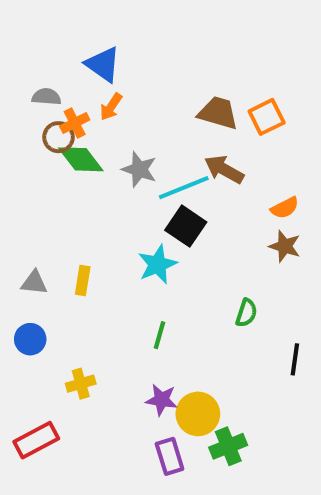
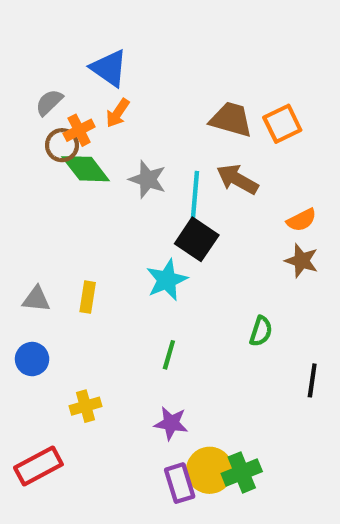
gray semicircle: (46, 97) -> (49, 102), turned -48
cyan line: (184, 188) -> (195, 199), turned -63
yellow circle: (198, 414) -> (210, 470), moved

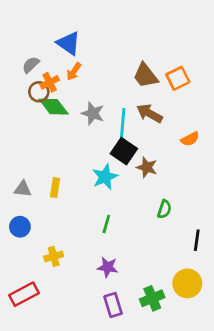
brown trapezoid: (231, 119) -> (145, 76), turned -144
brown star: (302, 261) -> (147, 167), moved
yellow circle: (210, 470) -> (187, 283), moved

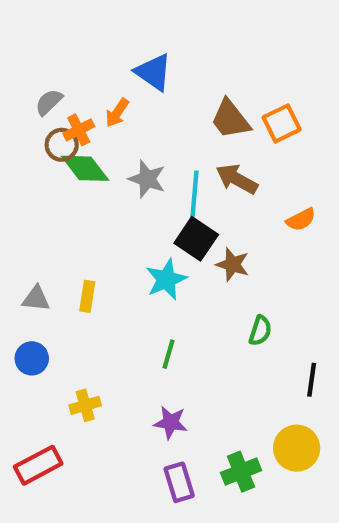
blue triangle: (69, 43) -> (153, 72), moved

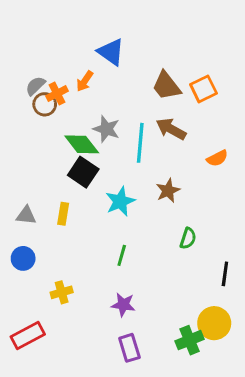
gray semicircle: (49, 102) -> (35, 86), moved
green diamond: (85, 168) -> (82, 144), moved
black square: (196, 239) -> (83, 172), moved
brown star: (233, 264) -> (168, 191), turned 30
green cross: (241, 472) -> (190, 340), moved

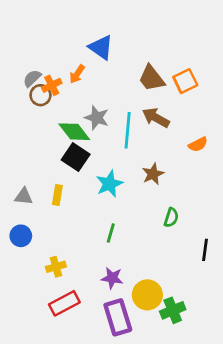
yellow circle: (214, 323) -> (147, 295), moved
red rectangle: (28, 335) -> (64, 303), moved
purple rectangle: (129, 348) -> (118, 317), size x1.4

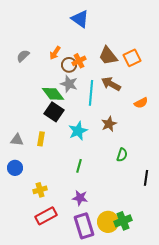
blue triangle: (101, 47) -> (80, 19), moved
orange cross: (52, 85) -> (79, 61), moved
brown circle: (40, 95) -> (69, 65), moved
yellow circle: (147, 295) -> (108, 222), moved

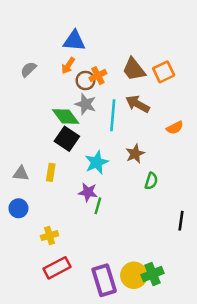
blue triangle: (80, 19) -> (74, 41), moved, turned -30
green semicircle: (122, 155) -> (151, 181), moved
purple star: (80, 198) -> (88, 192), moved

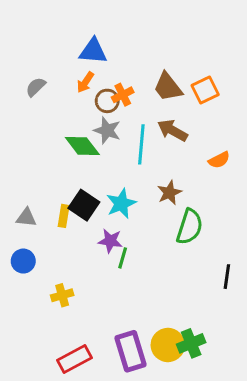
black square: (67, 139) -> (84, 205), moved
green semicircle: (151, 181) -> (190, 227), size x1.6
red rectangle: (57, 268) -> (75, 359), moved

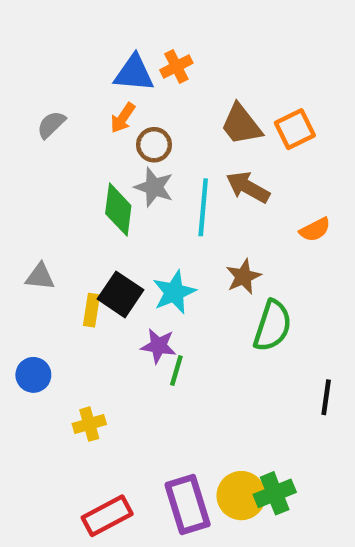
orange cross: (123, 95) -> (176, 66), moved
green diamond: (82, 146) -> (118, 210), turned 45
gray triangle: (26, 218) -> (40, 277), moved

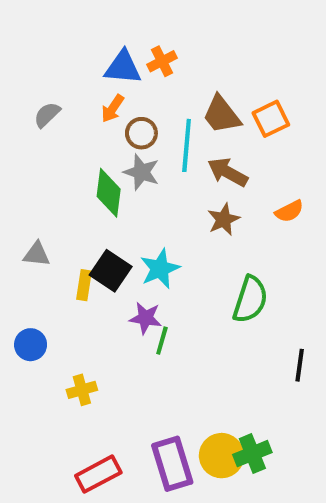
cyan line: (203, 207) -> (187, 145), moved
brown star: (243, 277) -> (224, 219), moved

